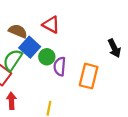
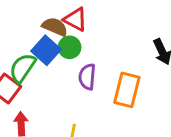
brown semicircle: (18, 31) -> (55, 27), moved
green circle: (47, 57) -> (70, 47), moved

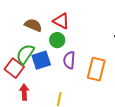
brown semicircle: (55, 27) -> (33, 25), moved
blue square: (46, 50) -> (41, 60), moved, turned 30

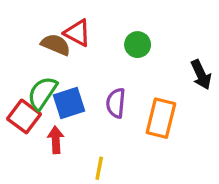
red triangle: (61, 21) -> (77, 33), moved
green circle: (57, 40) -> (138, 45), moved
red arrow: (24, 92) -> (56, 140), moved

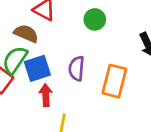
brown semicircle: (56, 45) -> (26, 33), moved
red arrow: (56, 140) -> (46, 95), moved

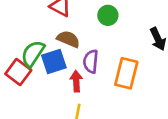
brown semicircle: (26, 33) -> (68, 39), moved
red arrow: (46, 95) -> (76, 81), moved

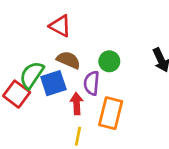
green circle: (108, 15) -> (109, 61), moved
orange rectangle: (126, 73) -> (111, 113), moved

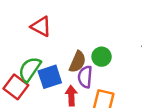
red triangle: (60, 26) -> (41, 26), moved
brown semicircle: (68, 60) -> (78, 62), moved, turned 90

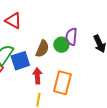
purple semicircle: (85, 77) -> (71, 37), moved

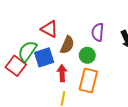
red triangle: (13, 21) -> (49, 29), moved
green circle: (61, 45) -> (87, 55), moved

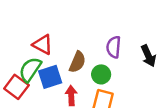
red triangle: (49, 29) -> (43, 45), moved

